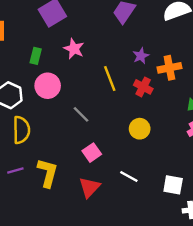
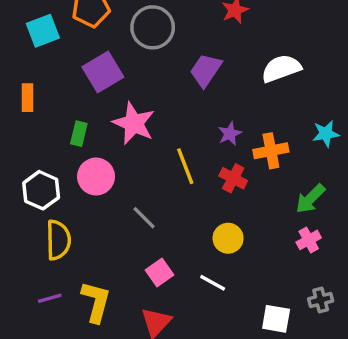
pink star: (74, 49) -> (134, 123), size x1.4
white line: (129, 176) -> (213, 283), moved

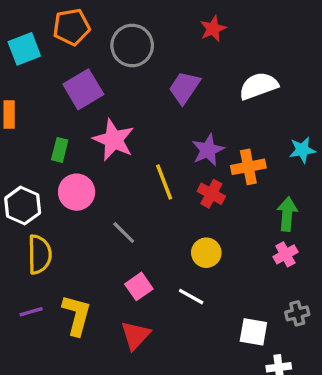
purple star: (230, 134) -> (208, 150), size x1.4
green arrow: (310, 199) -> (287, 214), turned 140

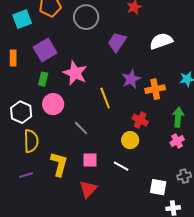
purple square: (83, 89) -> (45, 50), moved
red cross: (211, 194) -> (140, 120), moved
pink square: (139, 286) -> (90, 160), turned 35
yellow L-shape: (77, 315) -> (59, 164), moved

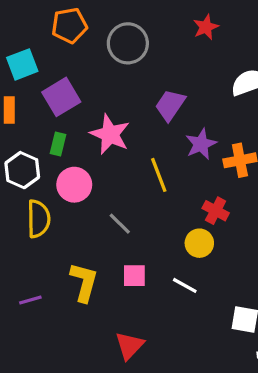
cyan square: (22, 19) -> (22, 64), moved
purple trapezoid: (117, 42) -> (170, 105), moved
white hexagon: (21, 112) -> (22, 170), moved
yellow semicircle: (31, 141) -> (38, 219), moved
red triangle: (88, 189) -> (129, 345), moved

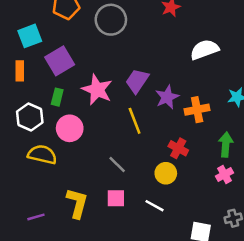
purple trapezoid: (170, 105) -> (137, 81), moved
yellow semicircle: (38, 219) -> (42, 155), turned -76
gray line: (120, 224) -> (117, 165), moved

